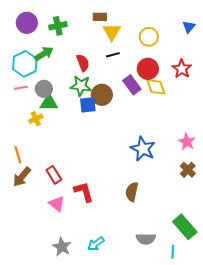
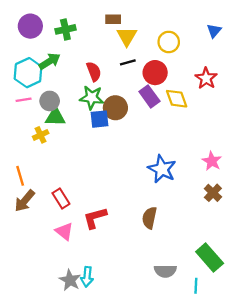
red circle: (148, 69) -> (155, 73), moved
red L-shape: (84, 192) -> (95, 218), turned -90
cyan arrow: (96, 244) -> (87, 277), moved, turned -48

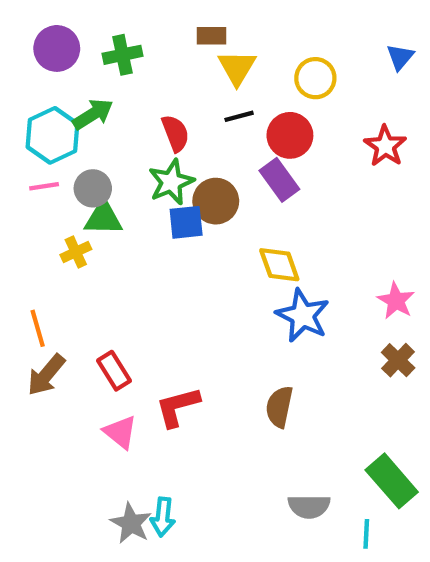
green star: (92, 98) -> (171, 182), turned -30
yellow diamond: (177, 99) -> (279, 265), moved

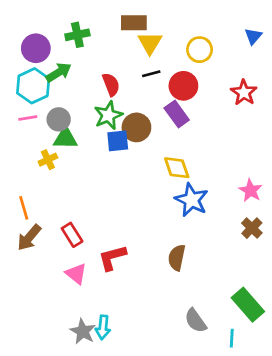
brown rectangle: (212, 36) -> (134, 23), size x1.4
purple circle: (57, 48) -> (36, 48), moved
gray semicircle: (309, 506) -> (196, 321), turned 55

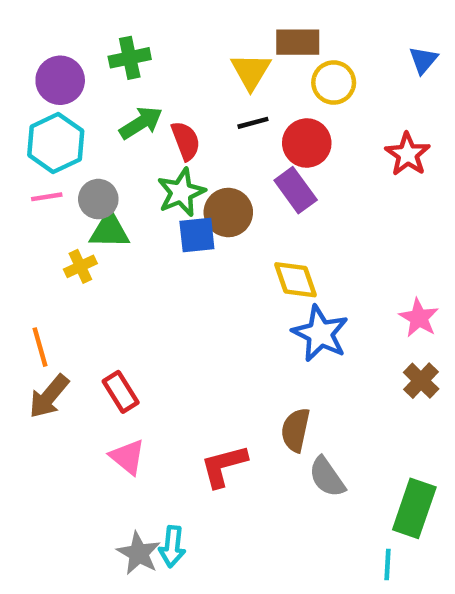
brown rectangle: (134, 23) -> (298, 42), moved
green arrow: (59, 72) -> (141, 123), moved
red L-shape: (112, 258) -> (224, 466), moved
green rectangle: (248, 305) -> (414, 508), turned 60
gray semicircle: (196, 321) -> (327, 477), moved

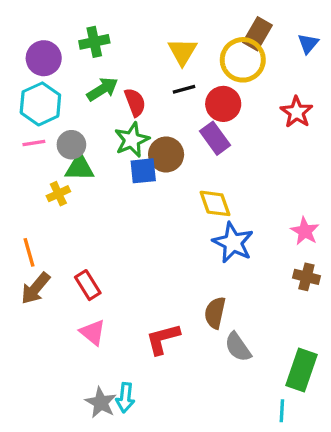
brown rectangle: (298, 42) -> (257, 34), moved, turned -60
yellow circle: (334, 82) -> (243, 60), size x1.4
brown cross: (421, 381) -> (306, 277), turned -30

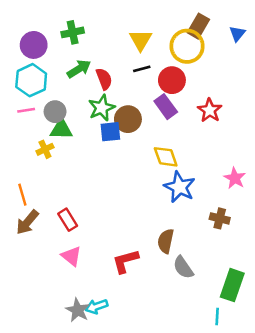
red star: (297, 112) -> (210, 110), moved
brown cross: (306, 277) -> (220, 218), moved
cyan arrow: (125, 398) -> (97, 306), turned 65

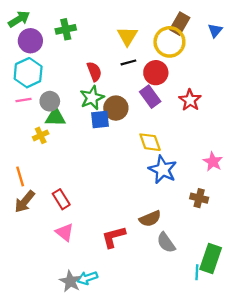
green arrow: (79, 69) -> (19, 19), moved
brown semicircle: (166, 241) -> (150, 219), turned -125
cyan line: (217, 316) -> (197, 272), moved

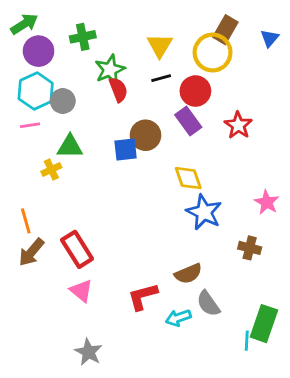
green star: (92, 98) -> (110, 70), moved
gray circle: (50, 101) -> (63, 101), moved
red rectangle: (61, 199) -> (77, 249), size x1.4
cyan arrow: (87, 278) -> (178, 318), moved

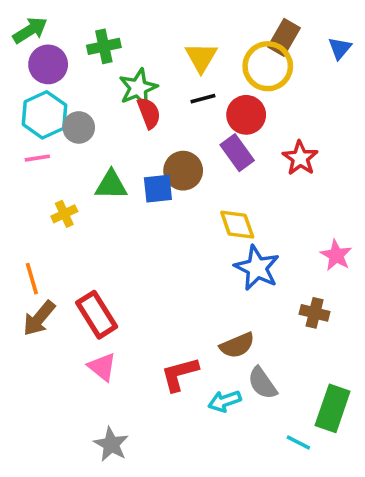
green triangle: (70, 147) -> (111, 185), moved
cyan line: (247, 341) -> (298, 443), moved, turned -66

